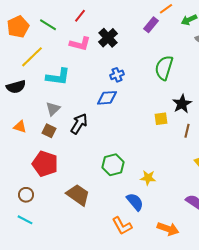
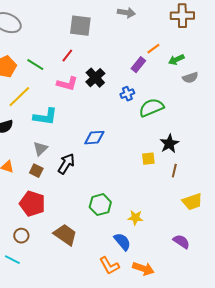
green semicircle: (164, 68) -> (151, 108), turned 50
blue cross: (117, 75) -> (127, 94), moved
brown circle: (26, 195) -> (21, 236), moved
orange arrow: (168, 229) -> (143, 269), moved

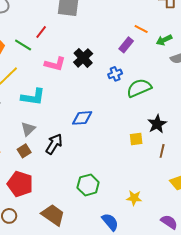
orange line: (153, 49) -> (141, 29), turned 64
red line: (67, 56) -> (41, 32), moved
brown square: (36, 171) -> (24, 151), turned 32
yellow star: (135, 218) -> (134, 198), moved

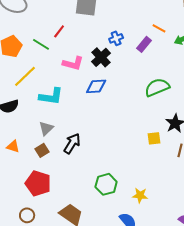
blue cross: (115, 74) -> (116, 38), moved
blue diamond: (82, 118) -> (96, 86), moved
yellow star: (134, 198) -> (140, 195), moved

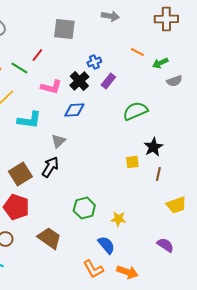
purple rectangle: (144, 44) -> (108, 81), moved
gray triangle: (46, 128) -> (58, 141), moved
brown square: (42, 150) -> (20, 174), size x1.6

